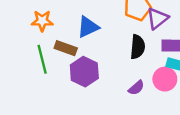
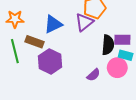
purple triangle: (157, 18) -> (84, 22), moved
black semicircle: (138, 47) -> (108, 45), moved

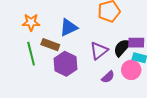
purple triangle: (84, 22) -> (99, 51), moved
black semicircle: (108, 45) -> (122, 48), turned -144

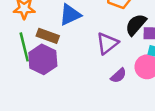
black semicircle: (122, 48) -> (136, 25), moved
purple hexagon: (65, 64) -> (43, 59), moved

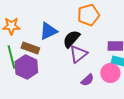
black semicircle: (136, 25) -> (71, 39), moved

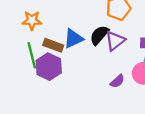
blue triangle: (48, 31) -> (73, 38), moved
purple triangle: (78, 54) -> (115, 41), moved

